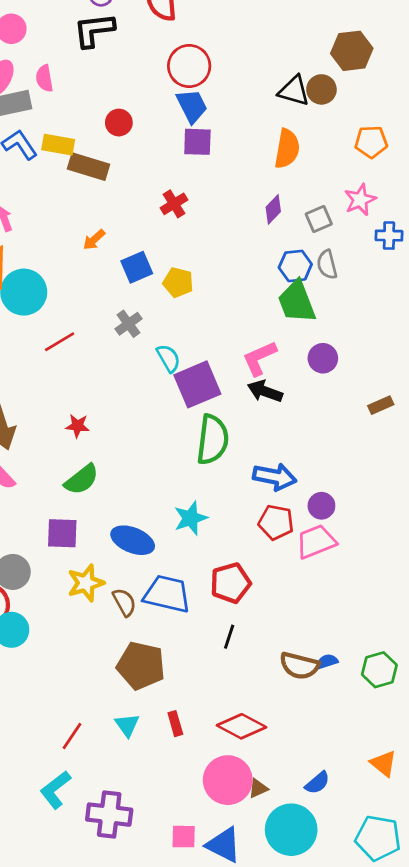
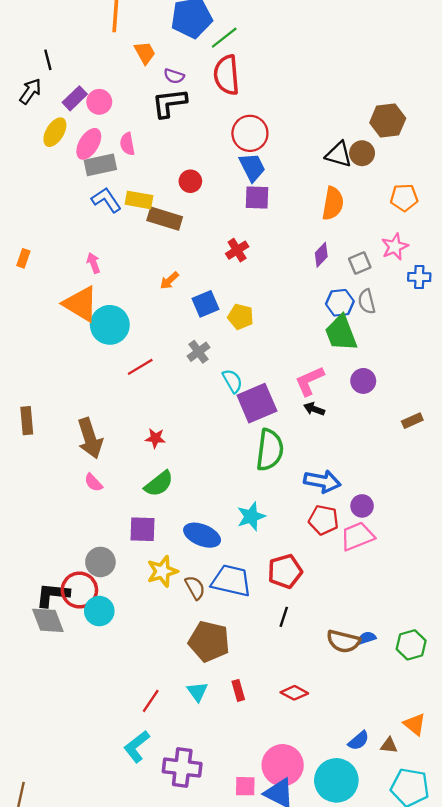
black arrow: (265, 391) -> (314, 409), size x0.7
red diamond: (242, 726) -> (294, 693), size x0.7
pink circle: (228, 780) -> (283, 765), moved
brown triangle: (258, 788) -> (389, 745), moved, turned 30

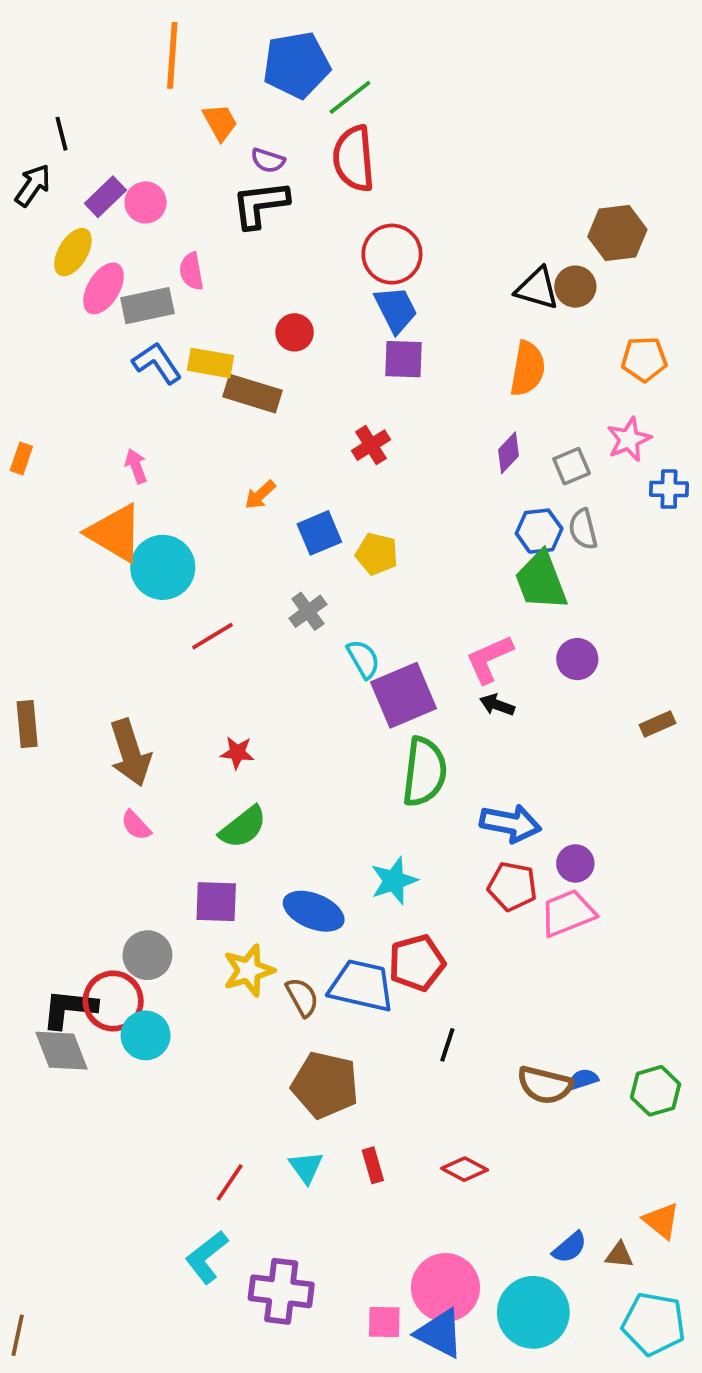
pink ellipse: (89, 144) -> (104, 288), moved
red pentagon: (285, 571) -> (417, 963), moved

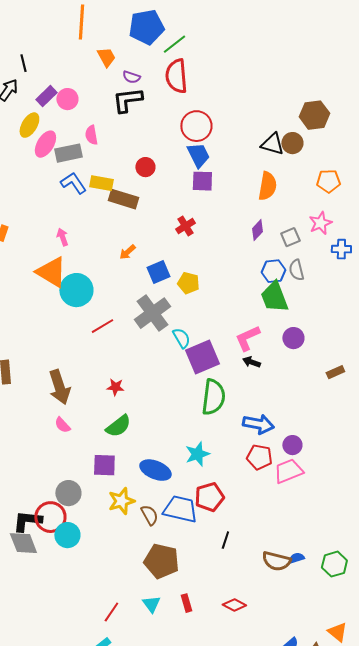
gray cross: (308, 611) -> (152, 313), size x1.8

